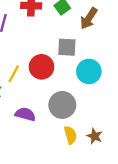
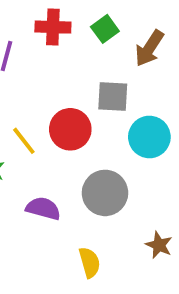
yellow line: (14, 74) -> (24, 141), turned -66
yellow semicircle: (70, 135) -> (90, 262), moved

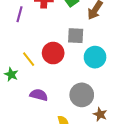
gray circle: (105, 193) -> (82, 95), moved

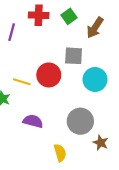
yellow line: (29, 59) -> (22, 82), turned -35

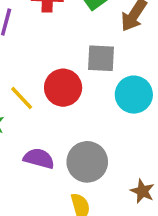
yellow line: (22, 82) -> (22, 98), turned 30
gray circle: (80, 121) -> (87, 162), moved

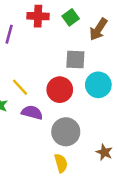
red circle: (63, 88) -> (60, 90), moved
purple semicircle: (39, 158) -> (32, 113), moved

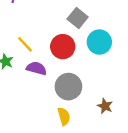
gray square: (75, 60) -> (78, 18), turned 36

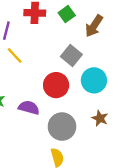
yellow line: (25, 44) -> (15, 56), moved
brown star: (105, 106) -> (100, 118), moved

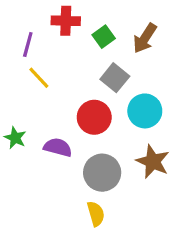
green square: (67, 14) -> (104, 37), moved
brown star: (100, 118) -> (153, 162), size x1.5

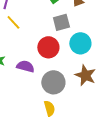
gray square: (115, 78) -> (61, 22), turned 36

